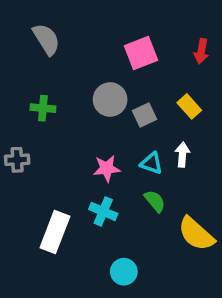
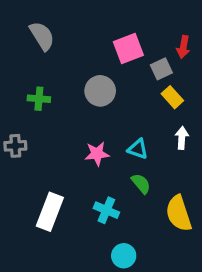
gray square: (144, 115) -> (161, 69), moved
white arrow: (182, 155) -> (182, 138), moved
cyan cross: (103, 211) -> (106, 210), moved
yellow semicircle: (196, 234) -> (179, 213), turned 30
cyan circle: (124, 272) -> (124, 256), moved

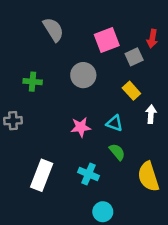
gray semicircle: (42, 36) -> (53, 30), moved
yellow rectangle: (172, 97) -> (131, 91), moved

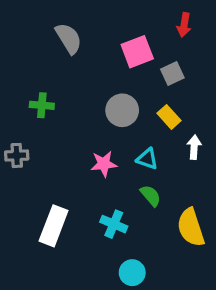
red arrow: (152, 39) -> (184, 25), moved
gray circle: (83, 75) -> (122, 110), moved

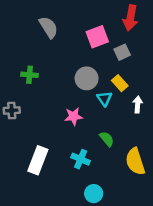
red arrow: (184, 25) -> (130, 18), size x1.5
cyan triangle: (147, 159) -> (104, 99), moved, turned 35

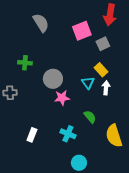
gray circle: (87, 78) -> (53, 79), moved
white arrow: (138, 104) -> (106, 88), moved
white rectangle: (38, 160) -> (32, 135), size x0.6

